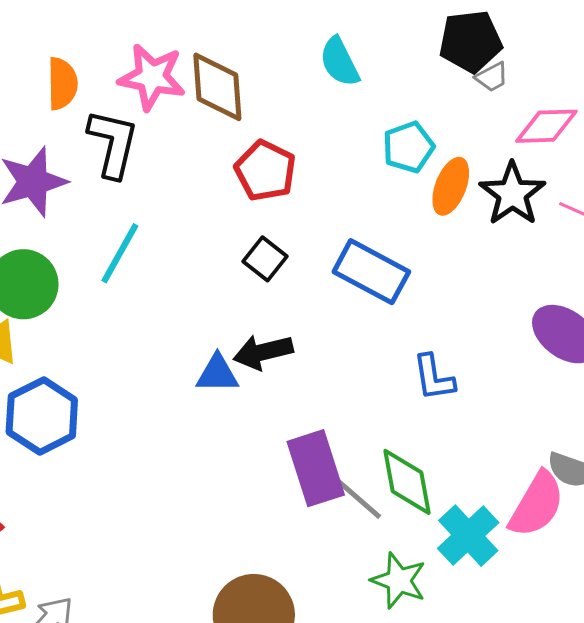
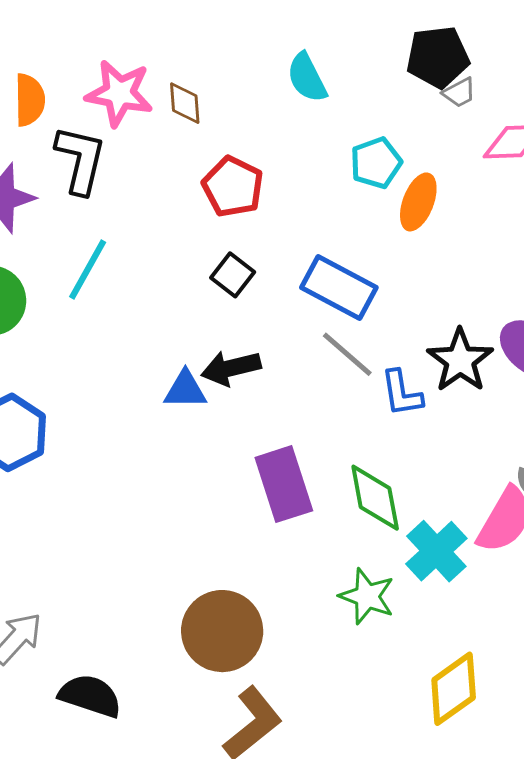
brown diamond: (217, 87) -> (185, 103), size x0.6
black star: (512, 194) -> (460, 360), moved
gray line: (357, 497) -> (347, 354), moved

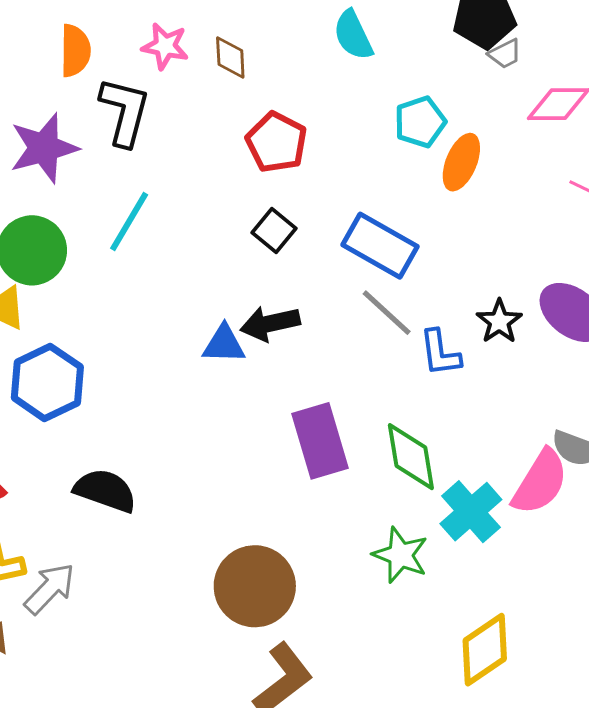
pink star: (119, 93) -> (165, 46), size x0.7
black star: (460, 360) -> (499, 321), size x0.7
black semicircle: (90, 696) -> (105, 490), moved

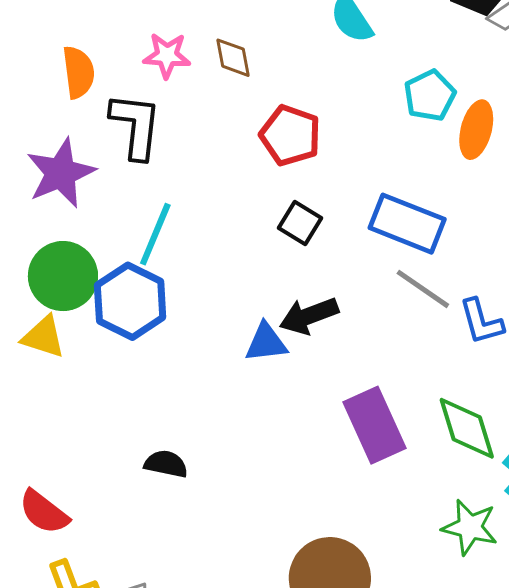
blue hexagon: (47, 382) -> (130, 301), moved
black semicircle: (105, 490) -> (166, 464), moved, size x0.7

